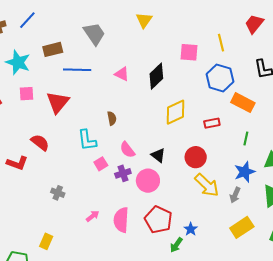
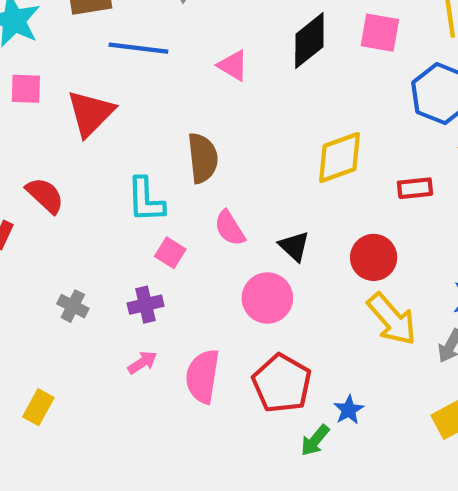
black diamond: (156, 76) -> (309, 40), moved
brown semicircle: (112, 118) -> (203, 158), size x1.6
pink square: (101, 164) -> (170, 253), turned -32
purple cross: (123, 173) -> (146, 305), moved

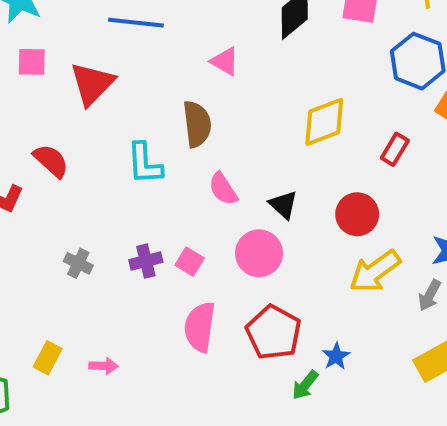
pink triangle: (233, 65) -> (225, 61), moved
red rectangle: (415, 188) -> (395, 149), turned -52
pink square: (170, 253) -> (190, 262), moved
yellow arrow: (392, 319) -> (375, 271), turned 96
pink arrow: (142, 362) -> (104, 366), moved, turned 36

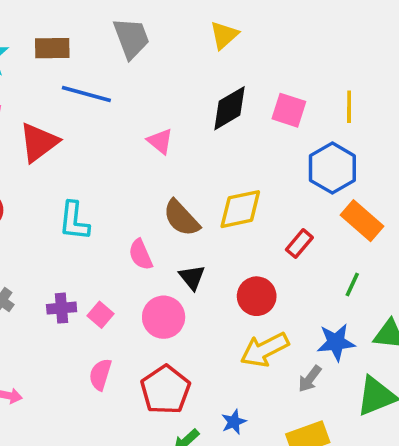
brown semicircle: (197, 124) -> (181, 218), moved, turned 135
pink semicircle: (200, 327) -> (100, 374), size x0.7
blue star: (336, 356) -> (234, 422), moved

